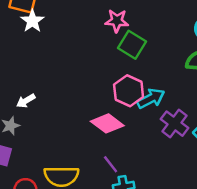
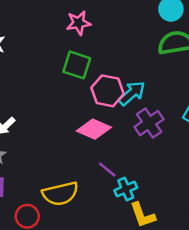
green square: (132, 45) -> (77, 65), moved
purple cross: (174, 124) -> (149, 123), moved, turned 32

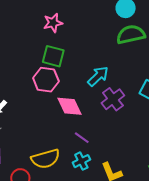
pink hexagon: (107, 91) -> (46, 80), moved
pink diamond: (94, 129) -> (69, 106), turned 44
cyan cross: (126, 189) -> (81, 161), moved

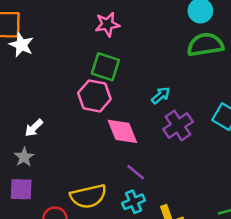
cyan arrow: (98, 76) -> (161, 95), size x0.7

